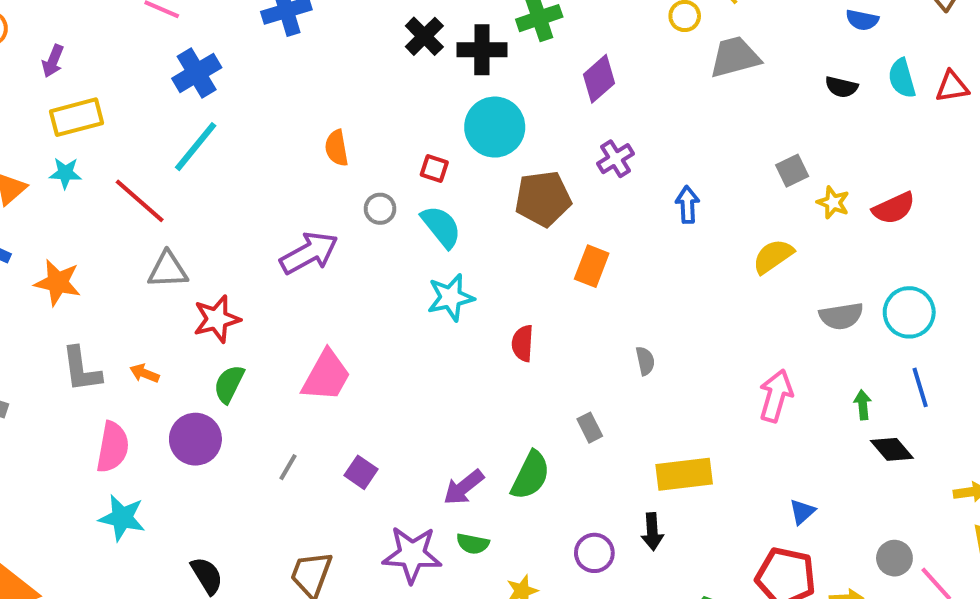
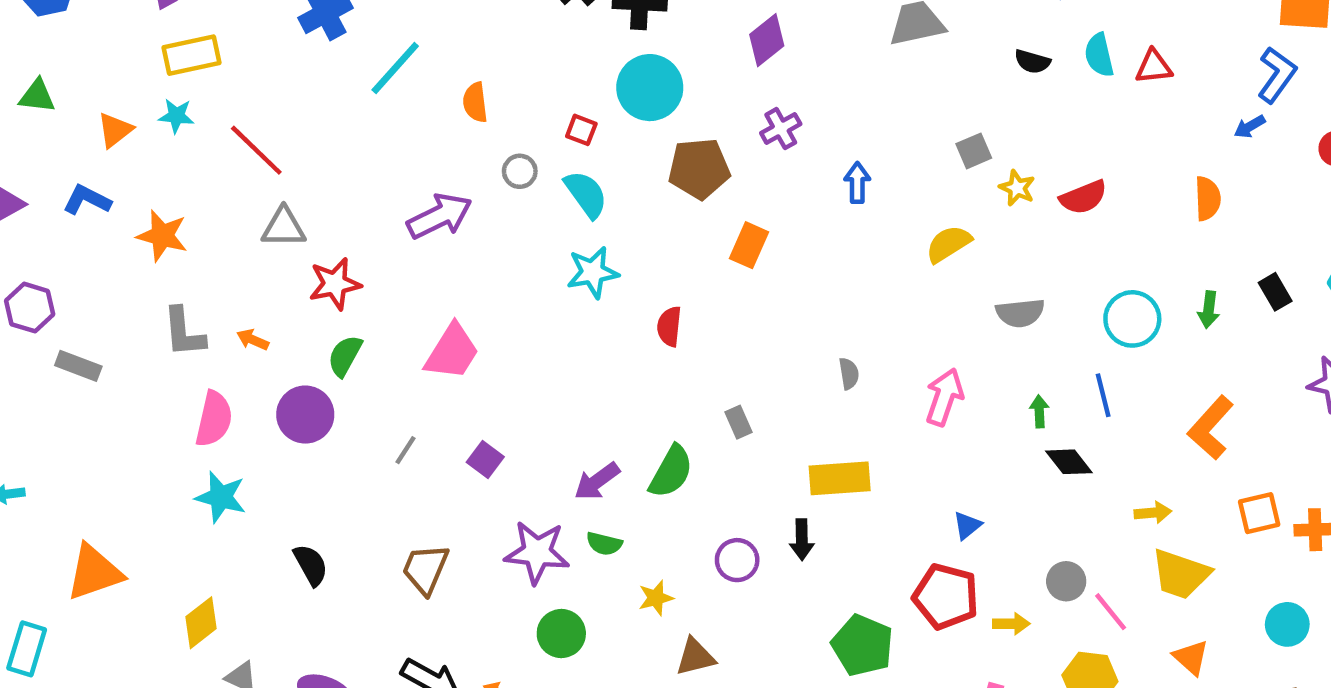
cyan line: (196, 147) -> (395, 68), moved
cyan circle: (909, 312) -> (1132, 319), moved
gray semicircle: (645, 361) -> (849, 374), moved

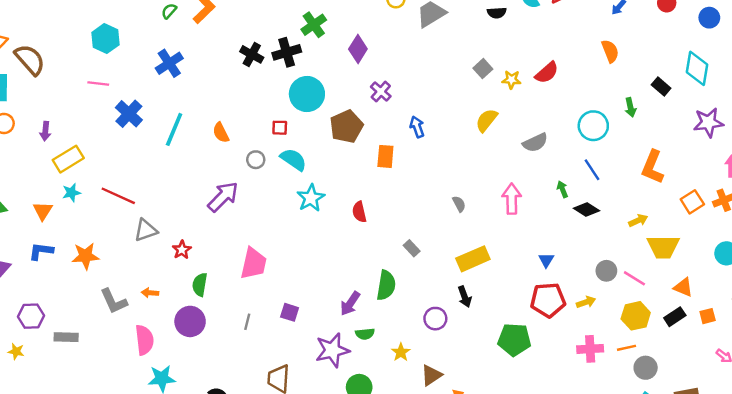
blue arrow: (857, 183) -> (417, 127), moved
red star: (335, 284) -> (182, 250), size x0.7

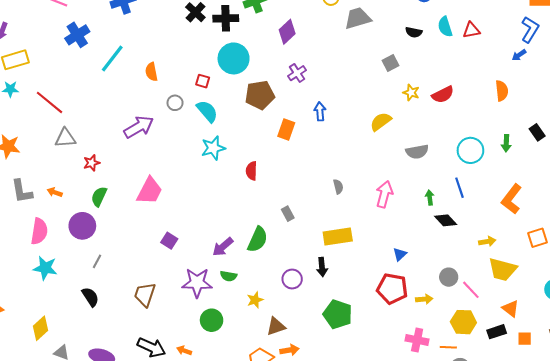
gray square: (483, 69) -> (391, 63), moved
gray line: (247, 322) -> (97, 261), moved
green pentagon: (514, 340) -> (338, 314), moved

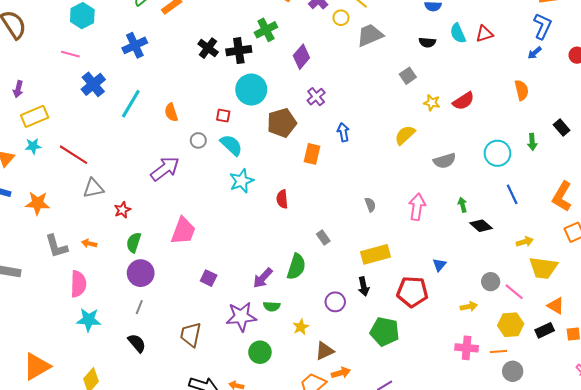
blue line: (459, 188) -> (512, 194), moved
orange L-shape: (512, 199) -> (562, 196), moved
purple circle: (82, 226) -> (141, 273), moved
red pentagon: (392, 289) -> (412, 292), moved

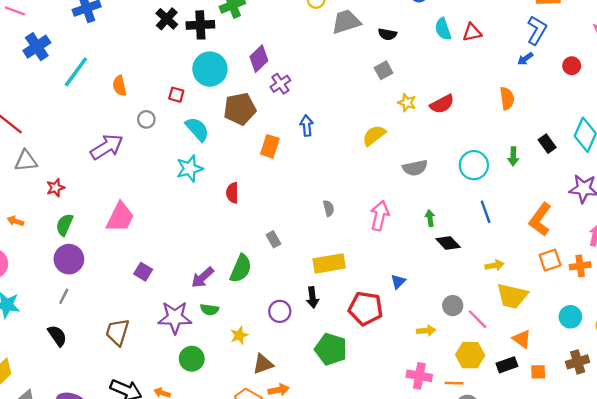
black semicircle: (427, 42) -> (387, 34), moved
purple diamond: (301, 57) -> (259, 59), moved
cyan semicircle: (231, 145) -> (197, 129), moved

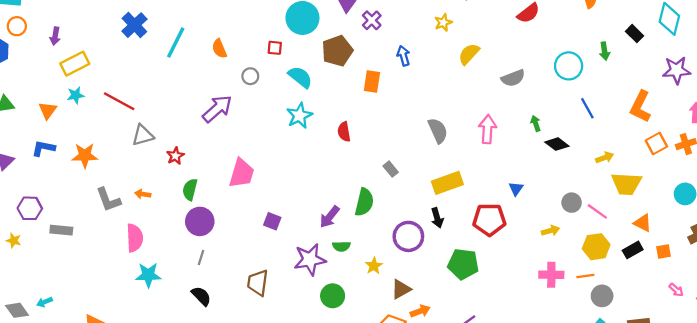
yellow star: (407, 103) -> (443, 22), moved, turned -30
gray semicircle: (329, 208) -> (438, 131), size x1.6
purple circle: (280, 311) -> (408, 236), size x1.4

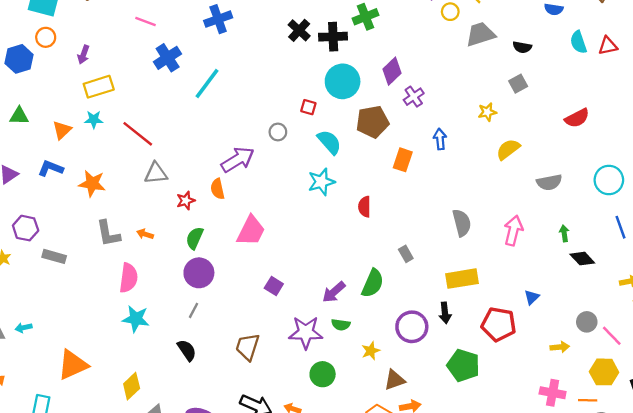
orange semicircle: (219, 49) -> (218, 189), moved

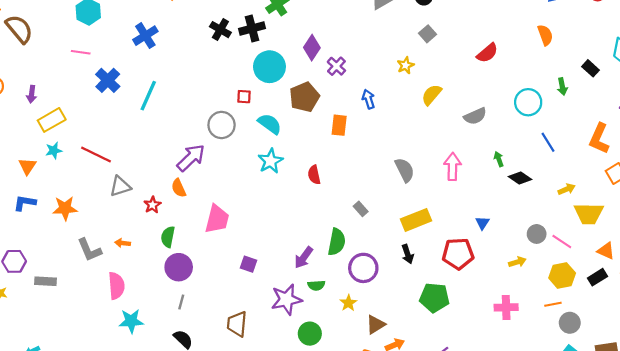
gray circle: (278, 132) -> (222, 125), size x1.6
purple circle: (412, 327) -> (363, 268), moved
pink cross: (553, 393) -> (506, 307), moved

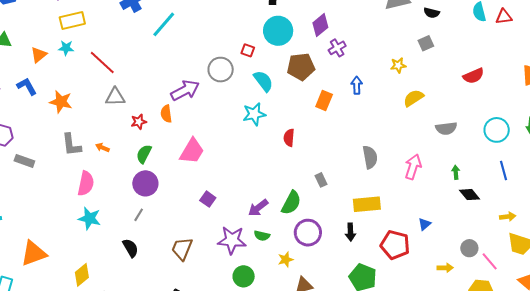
blue L-shape: (25, 203) -> (27, 86), turned 35

